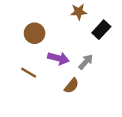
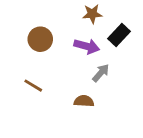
purple arrow: (58, 58) -> (87, 46), moved
brown semicircle: (71, 86) -> (84, 101), turned -126

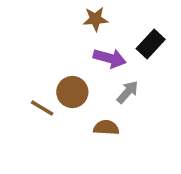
brown star: (92, 14) -> (95, 19), moved
brown circle: (40, 39) -> (72, 92), moved

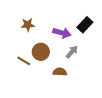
brown star: (95, 19) -> (28, 25), moved

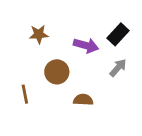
gray arrow: (72, 52) -> (118, 68), moved
brown line: (24, 61) -> (25, 94), moved, turned 48

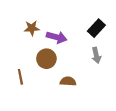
purple arrow: (86, 45) -> (57, 37), moved
gray arrow: (118, 68) -> (96, 55), turned 126

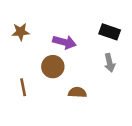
brown star: (32, 28) -> (21, 32), moved
black rectangle: (96, 28) -> (110, 32), turned 66

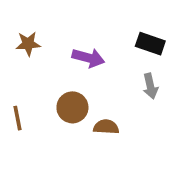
brown circle: (53, 67) -> (72, 107), moved
brown line: (23, 87) -> (18, 118), moved

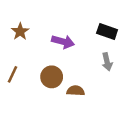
brown star: (28, 44) -> (20, 32), turned -30
brown line: (18, 118) -> (13, 74), moved, turned 36

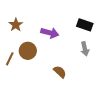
brown circle: (52, 77) -> (28, 51), moved
brown semicircle: (76, 91) -> (60, 72), turned 40

